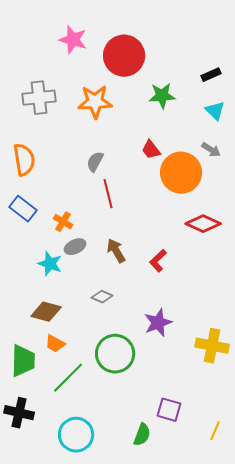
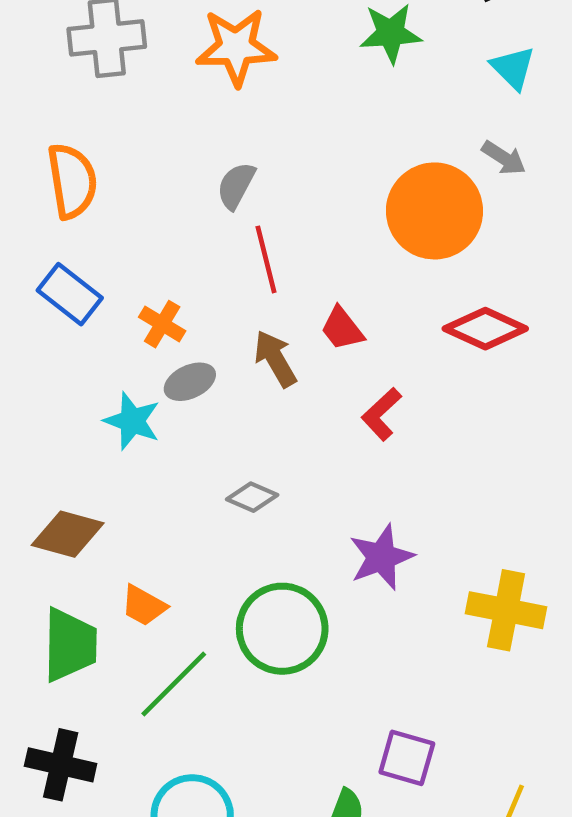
red trapezoid: (151, 150) -> (342, 329), moved
brown arrow: (116, 251) -> (275, 359), moved
brown diamond: (46, 312) -> (68, 534), moved

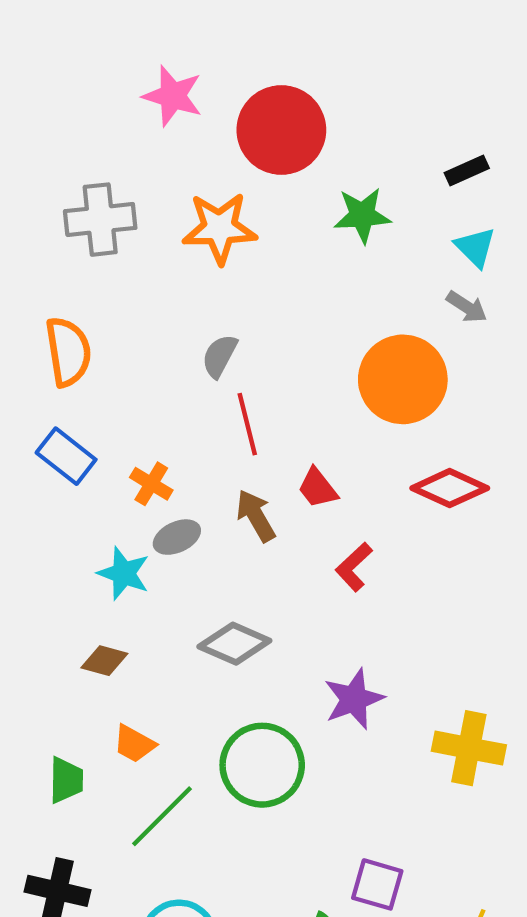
gray arrow: (504, 158) -> (467, 307), moved
gray diamond: (252, 497) -> (234, 644), size x1.5
brown diamond: (68, 534) -> (104, 661), moved, size x0.7
green trapezoid: (70, 645) -> (66, 780), size x0.7

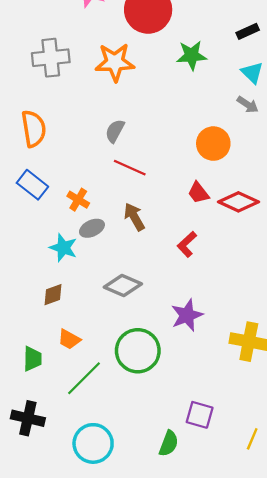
orange circle: (403, 379) -> (213, 144), size x0.7
red line: (247, 424) -> (130, 168), turned -52
red trapezoid: (318, 488) -> (198, 193), moved
brown diamond: (104, 661) -> (53, 295), turned -35

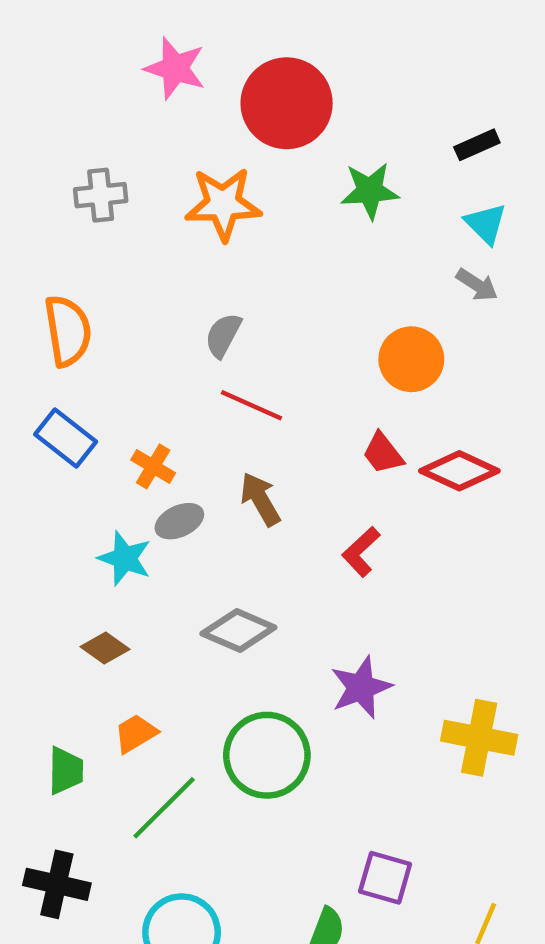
gray cross: (51, 58) -> (101, 195), size x0.7
brown diamond: (53, 295) -> (105, 648), turned 55
orange trapezoid: (69, 339) -> (136, 733), turned 120

